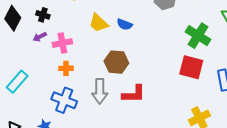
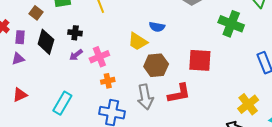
yellow trapezoid: (99, 23) -> (138, 41), moved
red square: (191, 67) -> (200, 60), moved

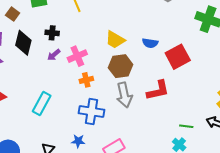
blue semicircle: (157, 27) -> (150, 43), moved
red square: (200, 60) -> (178, 57), turned -30
brown hexagon: (156, 65) -> (121, 66), moved

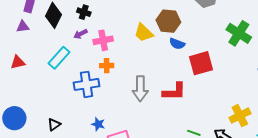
brown hexagon: (121, 66) -> (168, 21), moved
cyan rectangle: (42, 104) -> (59, 58), moved
blue cross: (92, 112) -> (86, 84), moved, turned -30
blue star: (78, 141) -> (98, 124), moved

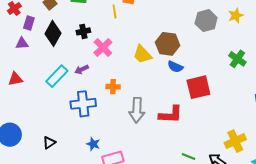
black cross: (84, 12) -> (83, 31), turned -32
green cross: (239, 33) -> (237, 59), size x0.7
purple arrow: (80, 34) -> (82, 69), moved
pink cross: (103, 40) -> (103, 47), moved, turned -36
orange cross: (107, 66) -> (113, 87), moved

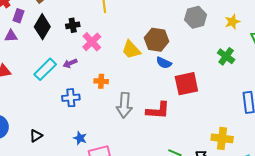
yellow star: (236, 16) -> (232, 22), moved
blue cross: (83, 104) -> (71, 98), size x0.7
yellow cross: (235, 141) -> (222, 138), turned 30

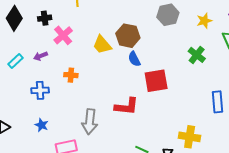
blue semicircle: (164, 63) -> (134, 59), turned 35
cyan rectangle: (45, 69) -> (15, 61), size x0.7
gray arrow: (124, 105) -> (90, 122), moved
blue star: (80, 138) -> (42, 125), moved

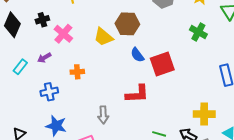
blue semicircle: (134, 59) -> (137, 55), moved
gray arrow: (90, 122) -> (103, 115), size x0.7
blue star: (42, 125) -> (56, 126), size x1.5

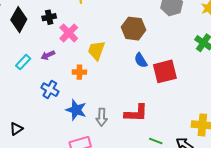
yellow trapezoid: (103, 37) -> (96, 50), moved, turned 65
blue cross: (49, 92) -> (50, 90), turned 36
red L-shape: (137, 94) -> (136, 113), moved
blue star: (56, 126) -> (76, 110), moved

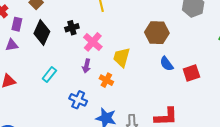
purple arrow: (48, 55) -> (87, 66), moved, turned -48
red square: (165, 71) -> (191, 73), size x0.7
orange cross: (79, 72) -> (106, 80), turned 32

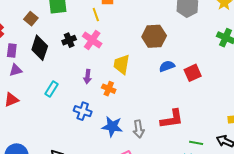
purple rectangle: (17, 24) -> (12, 50), moved
pink cross: (93, 42) -> (92, 40), moved
purple triangle: (12, 45) -> (16, 70), moved
blue semicircle: (167, 64) -> (167, 66), turned 112

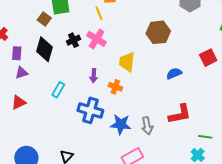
brown square: (31, 19) -> (44, 19), moved
blue semicircle: (167, 66) -> (174, 73), moved
red square: (193, 73) -> (208, 58), moved
blue cross: (83, 111) -> (90, 110), size x1.4

